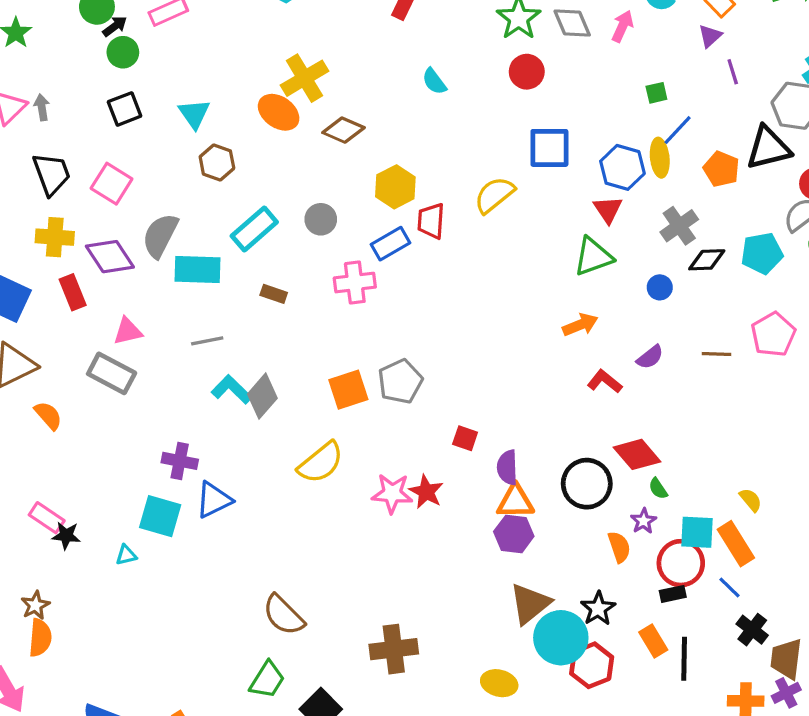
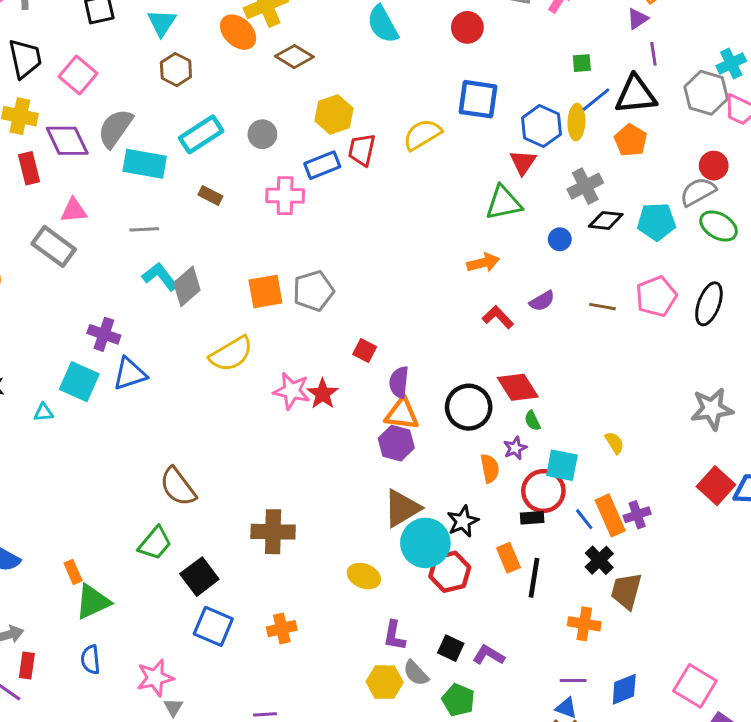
cyan semicircle: (434, 81) -> (383, 24), size x1.5
black triangle: (768, 148) -> (636, 95), moved
orange rectangle: (736, 544) -> (610, 515), moved
purple cross: (786, 693) -> (637, 515), moved

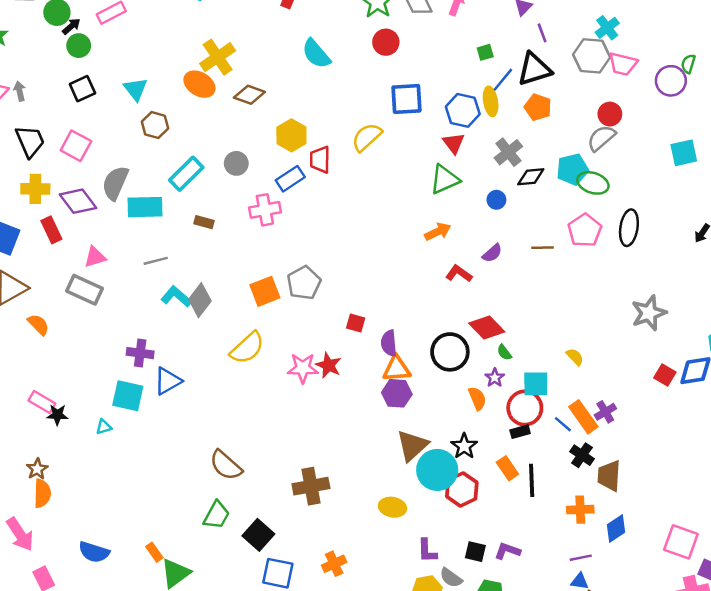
green ellipse: (719, 226) -> (593, 183), moved
red square: (716, 486) -> (665, 375), size x0.7
blue diamond: (624, 689) -> (616, 528), moved

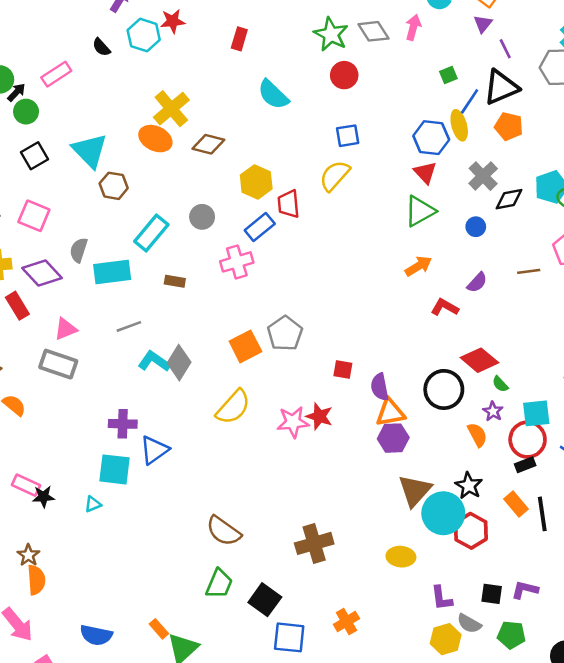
cyan triangle: (136, 89) -> (90, 151), size x1.4
blue square: (406, 99) -> (348, 136), moved, size x0.7
gray semicircle: (115, 183) -> (79, 250), size x0.7

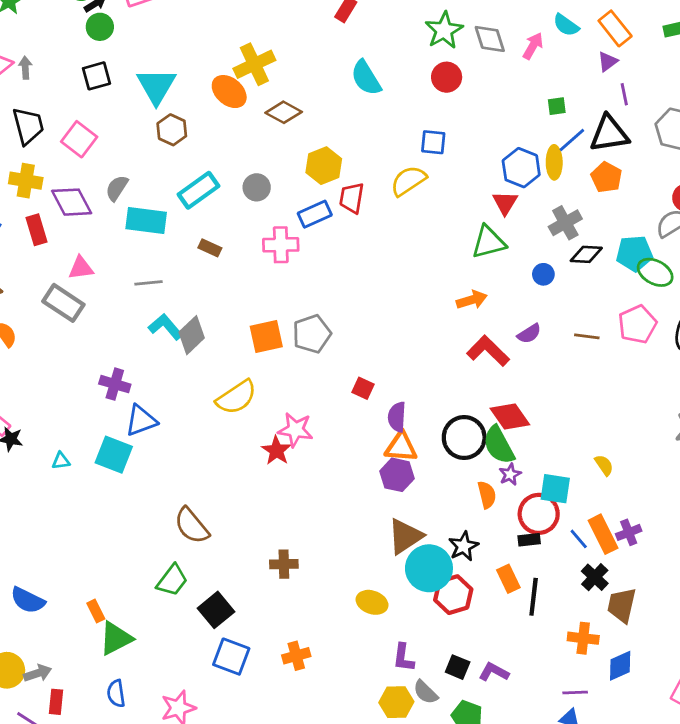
red L-shape: (445, 307) -> (488, 351), size x1.4
green semicircle: (500, 384) -> (499, 445), moved, size x2.0
red star: (319, 416) -> (276, 451), moved
cyan square: (115, 469) -> (114, 455), moved
brown cross: (314, 543) -> (284, 564), size x0.7

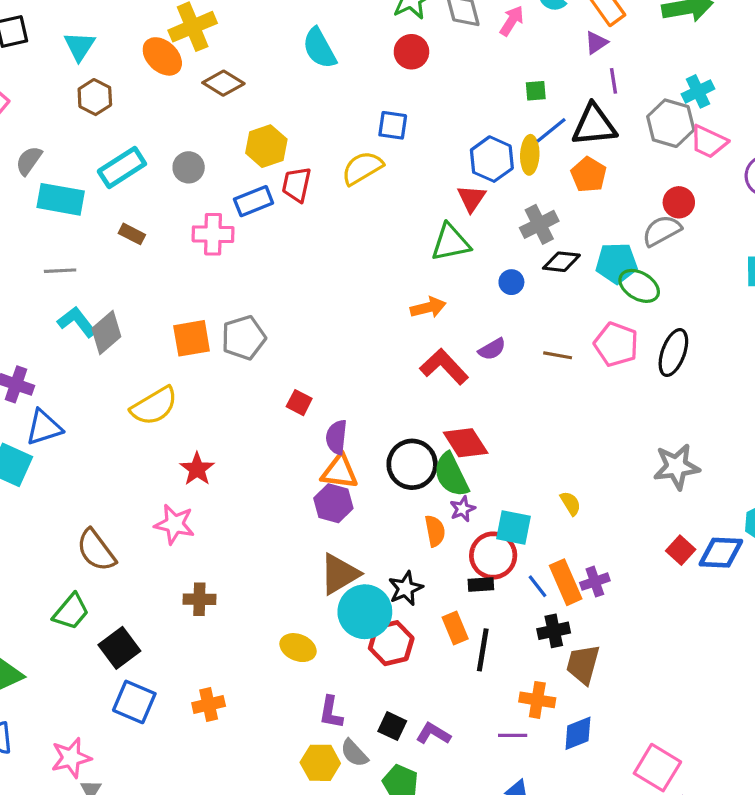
cyan triangle: (156, 86) -> (79, 46), size x0.7
pink pentagon: (637, 324) -> (616, 344), turned -30
pink star: (295, 430) -> (175, 524), moved
black cross: (595, 577) -> (554, 631), turned 32
purple line: (575, 692) -> (513, 735), moved

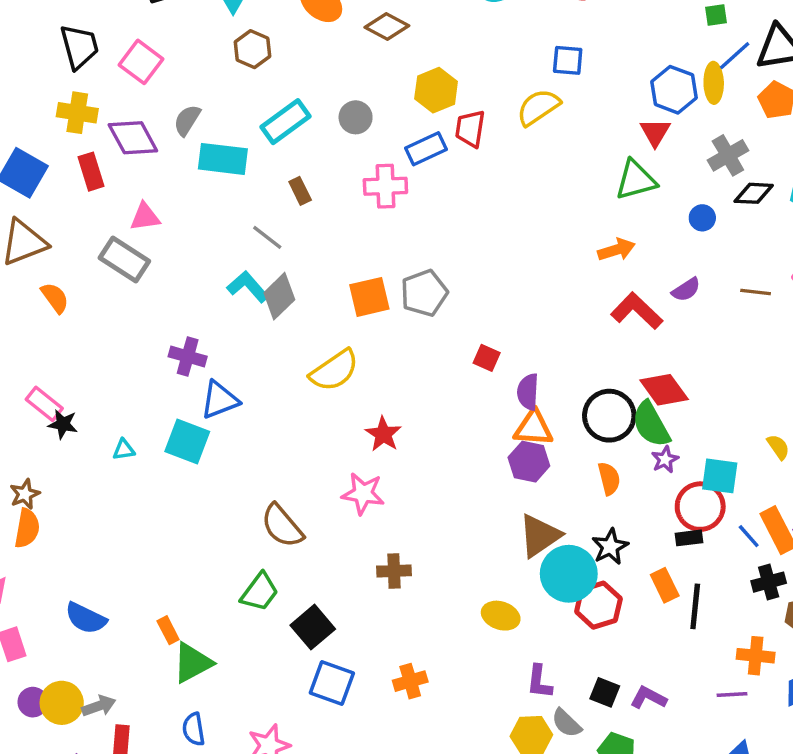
brown rectangle: (132, 234) -> (300, 191), turned 40
gray line: (60, 271) -> (267, 237), moved, turned 44
orange semicircle: (435, 531) -> (609, 479), moved

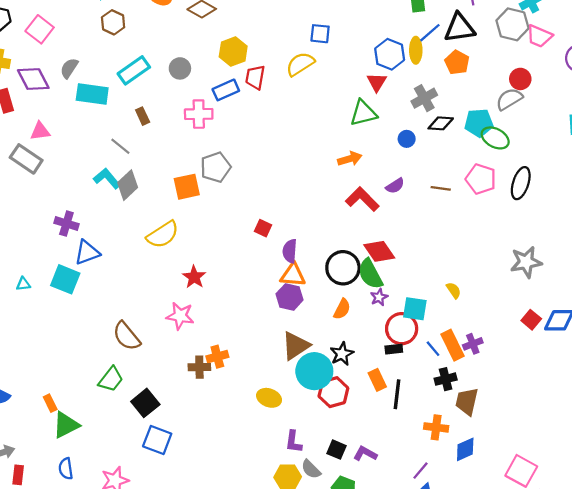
gray pentagon: (424, 293) -> (216, 167), moved
orange semicircle: (609, 479) -> (342, 309), turned 40
orange cross: (410, 681) -> (217, 357), moved
purple line: (732, 695) -> (420, 471), moved, turned -48

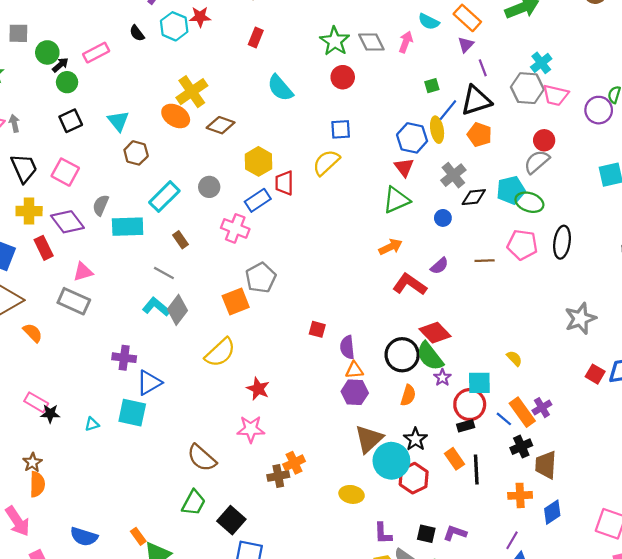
pink cross: (199, 114) -> (235, 228), turned 32
orange triangle: (293, 275) -> (354, 370), size x0.7

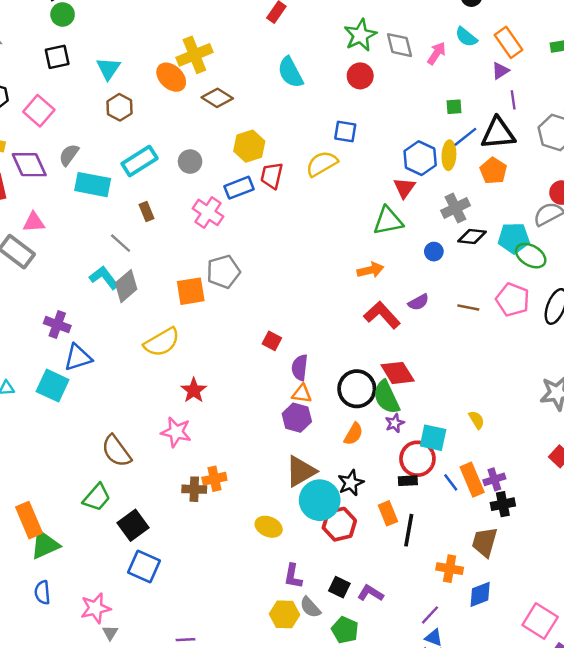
black cross: (521, 447) -> (503, 504), moved
orange rectangle: (138, 536) -> (29, 520), size x1.8

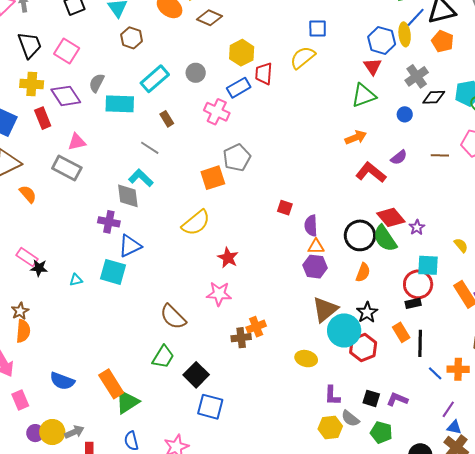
gray diamond: (126, 286) -> (128, 196), moved, turned -48
purple star: (395, 423) -> (417, 227), moved
blue line: (451, 482) -> (435, 373), moved

